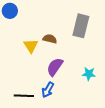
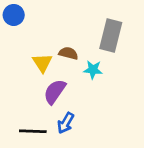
purple semicircle: (55, 67) -> (55, 92), moved
cyan star: (89, 74) -> (93, 70), moved

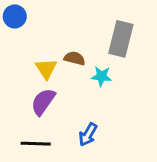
purple semicircle: (55, 92) -> (43, 102), moved
blue arrow: (66, 123) -> (88, 135), moved

